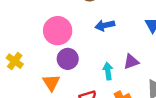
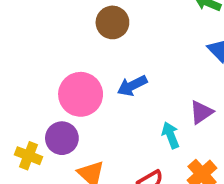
blue arrow: (105, 25) -> (132, 86), moved
purple circle: (68, 59) -> (62, 138), moved

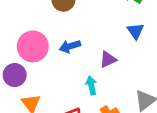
purple triangle: (201, 112) -> (108, 59), moved

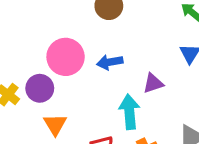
cyan arrow: (91, 85) -> (129, 112), size x1.5

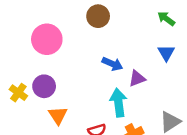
pink circle: (66, 57) -> (47, 39), moved
blue arrow: (110, 62) -> (112, 64), moved, turned -144

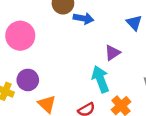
blue arrow: (112, 64) -> (83, 18), moved

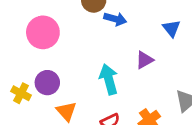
cyan arrow: (100, 79) -> (109, 79), moved

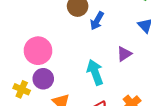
blue arrow: (115, 19) -> (97, 21), turned 108
pink circle: (43, 32) -> (38, 51), moved

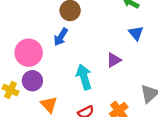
blue arrow: (97, 21) -> (61, 37), moved

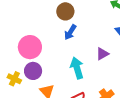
blue arrow: (61, 37) -> (70, 32), moved

